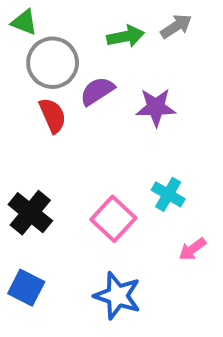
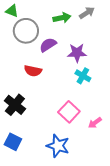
red semicircle: (53, 115) -> (33, 71), moved, turned 126
cyan cross: (168, 194) -> (83, 76), moved
pink square: (113, 219) -> (69, 112), moved

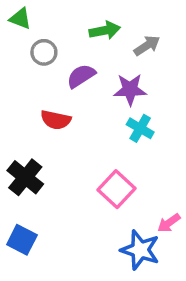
gray arrow: (87, 13) -> (147, 46), moved
gray circle: (26, 31) -> (44, 52), size x0.6
pink arrow: (95, 123) -> (169, 223), moved
blue star: (58, 146) -> (140, 250), moved

